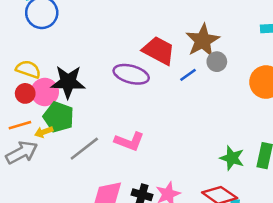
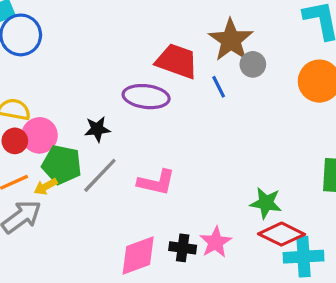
blue line: (188, 75) -> (219, 87), turned -72
black star: (68, 82) -> (97, 129), moved, size x0.6
gray line: (84, 149) -> (100, 175), moved
green star: (232, 158) -> (266, 203), moved

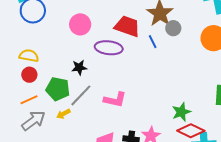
pink circle: (40, 135) -> (80, 24), moved
yellow arrow: (46, 186) -> (63, 114), moved
green star: (266, 203) -> (181, 112), turned -30

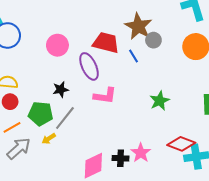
purple ellipse: (109, 48) -> (89, 66), turned 64
pink L-shape: (115, 100) -> (105, 96), moved
green star: (181, 112) -> (160, 101), moved

